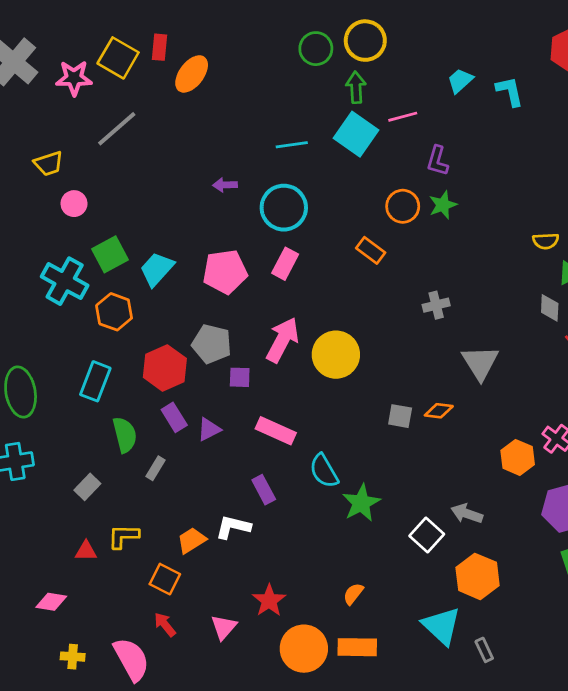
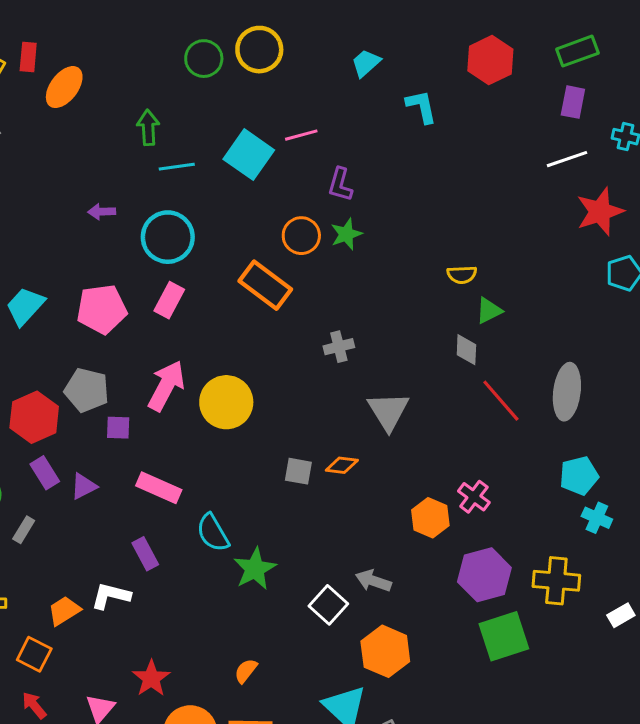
cyan trapezoid: (460, 81) -> (366, 63), moved
green arrow: (356, 87) -> (148, 128), moved
orange rectangle: (371, 250) -> (265, 285), size x1.6

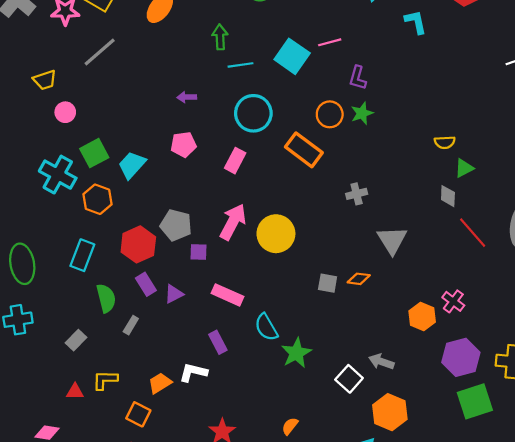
cyan circle: (168, 237) -> (253, 113), moved
pink pentagon: (102, 309) -> (183, 144), moved, size x0.7

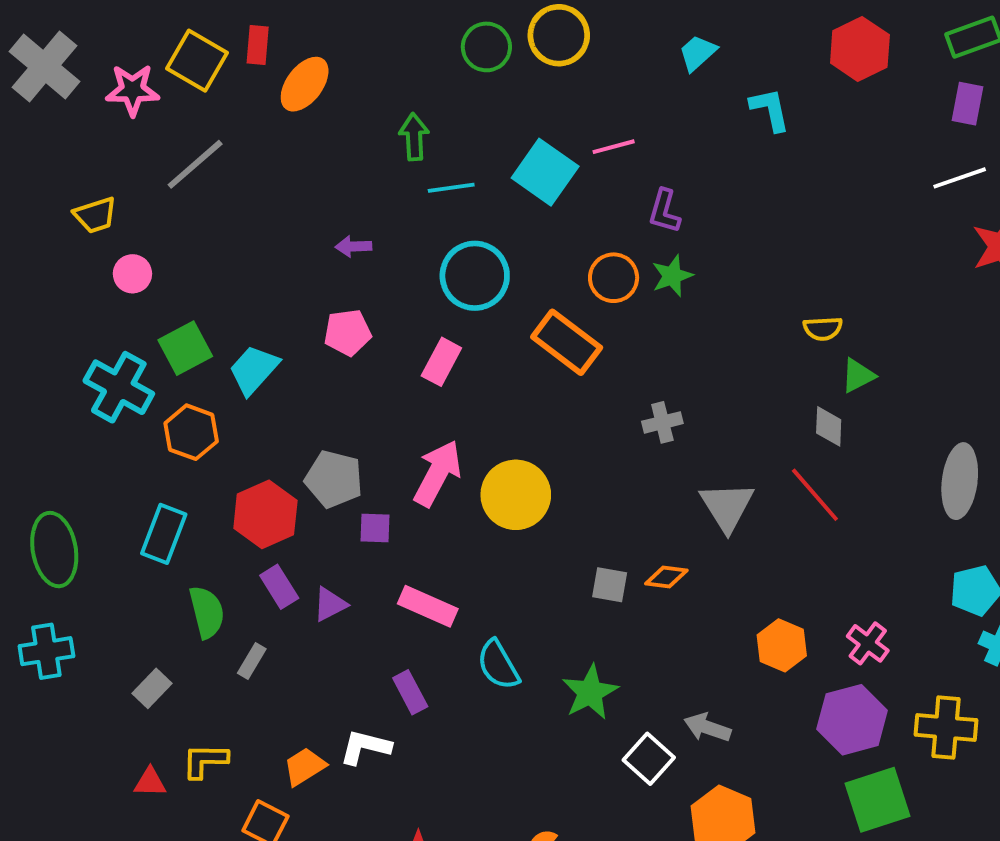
red line: (473, 233) -> (815, 495), moved
pink cross: (453, 301) -> (868, 643), moved
green star: (296, 353) -> (590, 692), moved

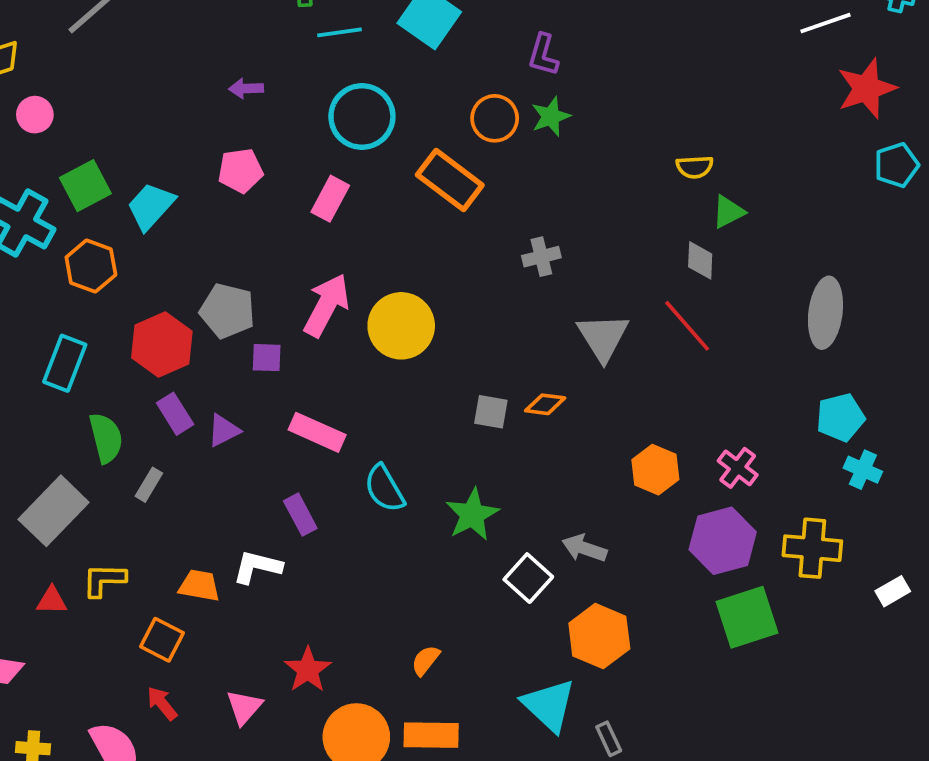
gray rectangle: (152, 688) -> (54, 511), size x1.8
orange trapezoid: (305, 767) -> (199, 586), turned 42

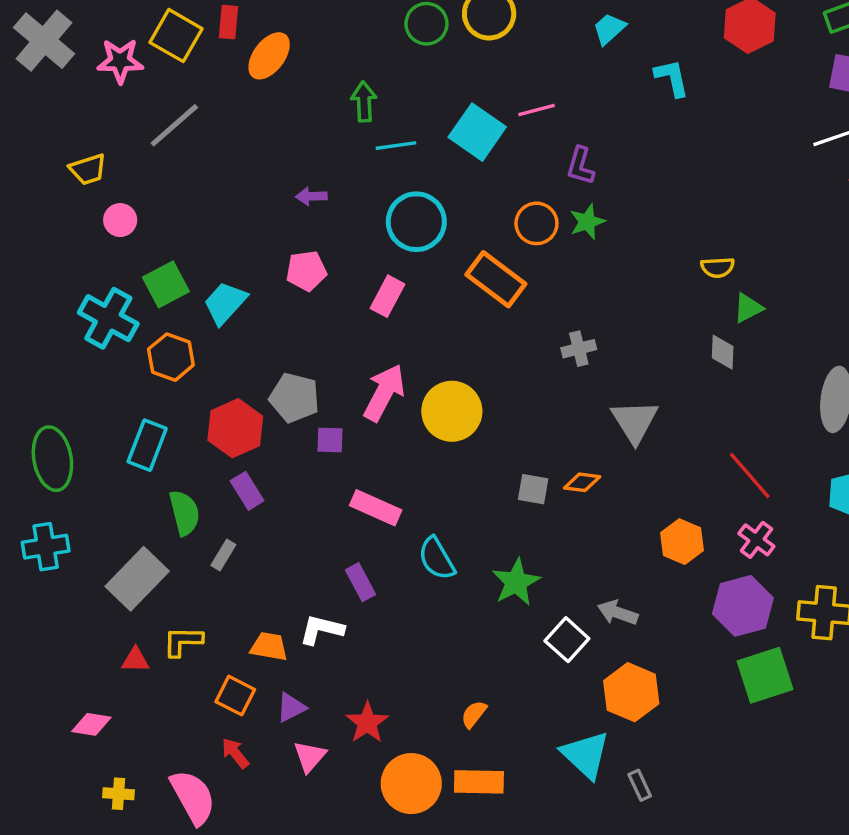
red line: (687, 326) -> (750, 476), moved
purple triangle: (224, 430) -> (291, 707), moved

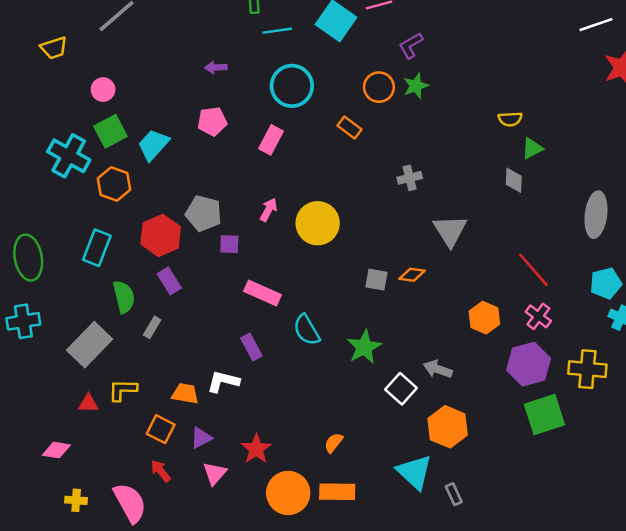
purple L-shape: (580, 166) -> (411, 45), turned 44
pink circle: (120, 220) -> (103, 90), moved
orange rectangle: (496, 279) -> (349, 128), size x0.6
pink arrow: (384, 393) -> (269, 210), size x0.6

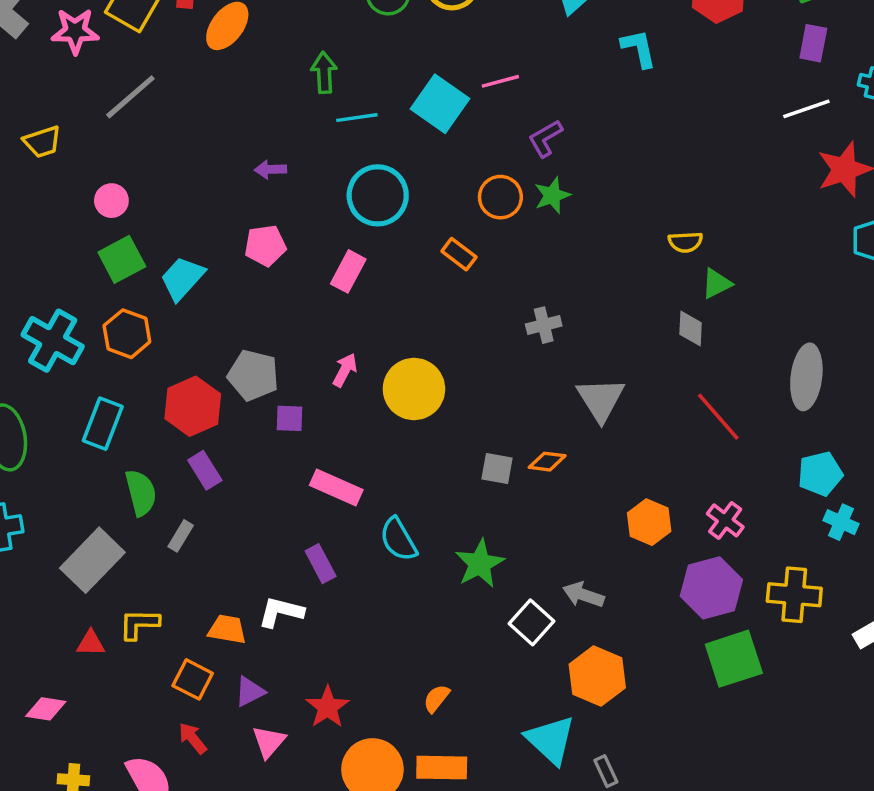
cyan cross: (69, 156) -> (53, 341), moved
red line: (533, 270) -> (718, 417), moved

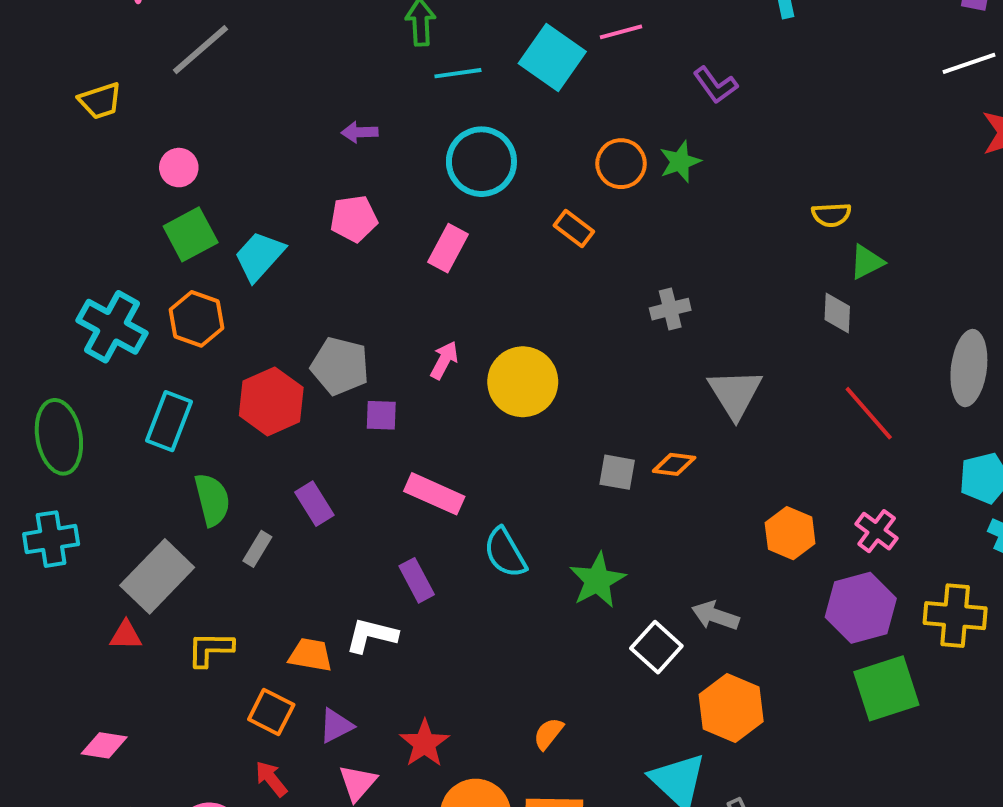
purple L-shape: (545, 138) -> (715, 85), moved, turned -96
purple rectangle: (205, 470) -> (314, 504), moved
red triangle: (91, 643) -> (126, 635), moved

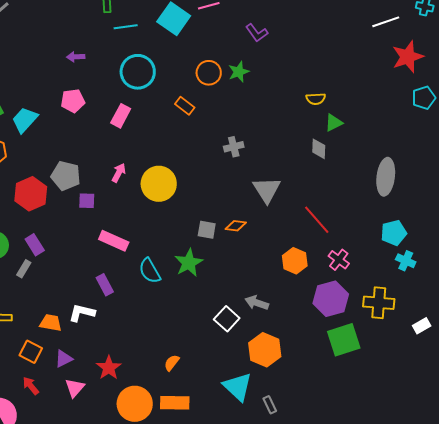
red line: (869, 413) -> (317, 220), moved
purple rectangle: (314, 504) -> (35, 245), moved
green star: (597, 580) -> (189, 263), moved

